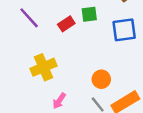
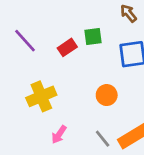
orange circle: (101, 79) -> (107, 95), moved

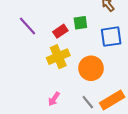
orange circle: (107, 95) -> (91, 68), size x1.5
yellow cross: (41, 96) -> (58, 57), moved

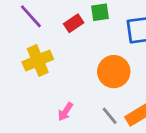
yellow cross: (58, 57) -> (38, 61), moved

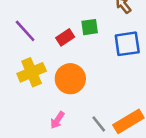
orange circle: (114, 72) -> (70, 79), moved

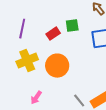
purple line: (25, 31) -> (22, 29), turned 54
pink arrow: (57, 120) -> (36, 98), moved

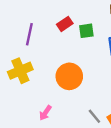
red rectangle: (53, 34) -> (65, 24), moved
yellow cross: (27, 61) -> (20, 71), moved

